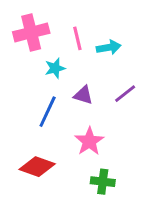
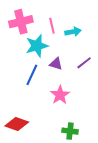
cyan star: (55, 68) -> (37, 46), size x1.6
red diamond: (37, 167) -> (17, 124), moved
green cross: (103, 182) -> (70, 131), moved

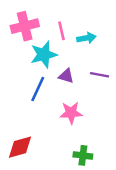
purple line: (84, 63) -> (99, 75), turned 49
pink star: (60, 95) -> (71, 113), turned 30
red diamond: (17, 124) -> (20, 147), turned -35

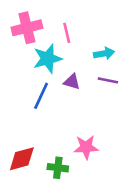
cyan arrow: (86, 38) -> (104, 53), moved
pink star: (71, 113) -> (86, 147), moved
green cross: (83, 155) -> (58, 168), moved

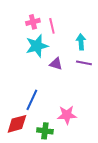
pink cross: (27, 28) -> (33, 22), moved, size x0.6
cyan arrow: (104, 53) -> (81, 42), turned -84
blue line: (41, 96) -> (32, 100), moved

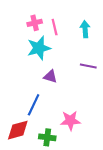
cyan arrow: (81, 42) -> (85, 29), moved
purple triangle: (56, 64) -> (50, 76), moved

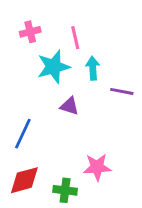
pink cross: (35, 23) -> (30, 32), moved
cyan arrow: (85, 29) -> (93, 68), moved
blue line: (34, 105) -> (23, 134), moved

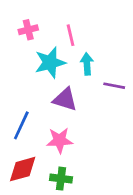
purple triangle: (69, 106) -> (65, 99), size x1.4
pink star: (97, 167) -> (60, 140), moved

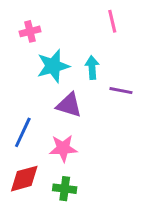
pink line: (71, 35) -> (112, 21), moved

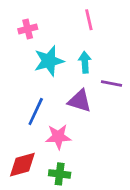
pink line: (112, 21) -> (89, 20), moved
purple triangle: (69, 105) -> (80, 101), moved
blue line: (23, 132) -> (36, 111), moved

